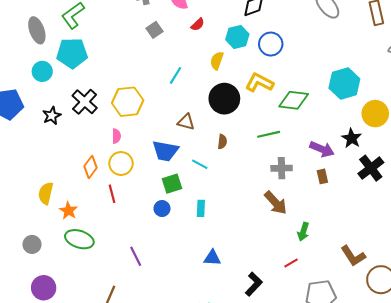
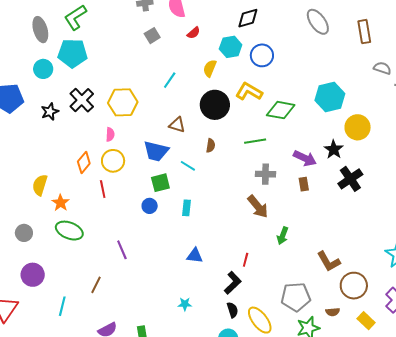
red line: (291, 263) -> (246, 260), moved, turned -48

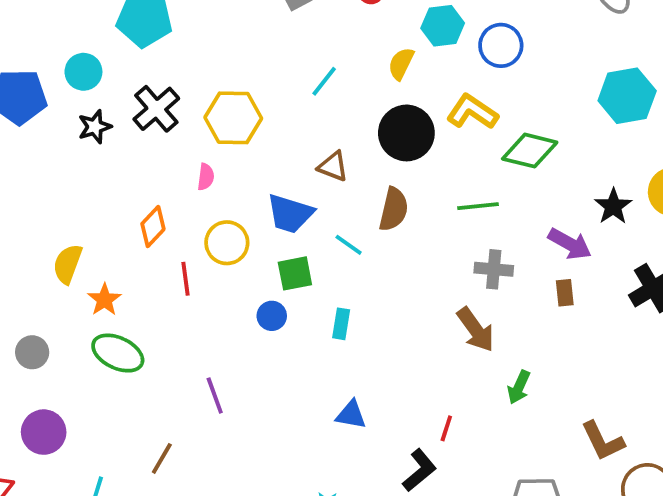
cyan circle: (43, 69) -> (83, 72), moved
cyan hexagon: (330, 97) -> (627, 96), moved
brown semicircle: (211, 146) -> (394, 209), size x1.6
black star: (334, 149) -> (613, 206), moved
yellow circle: (113, 161) -> (227, 243), moved

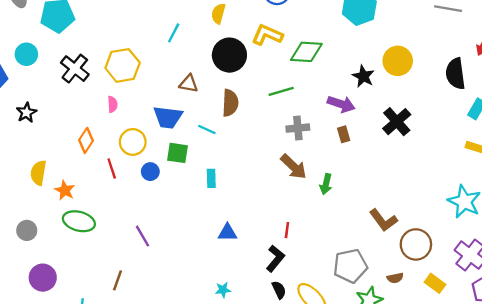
black star: (95, 127) -> (26, 113), moved
green square: (295, 273) -> (178, 153), turned 30
blue circle: (272, 316) -> (150, 172), moved
green arrow: (519, 387) -> (326, 184), moved

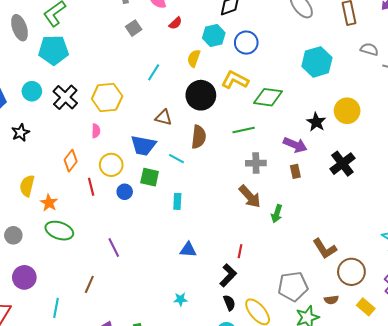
cyan circle: (26, 54) -> (32, 91), moved

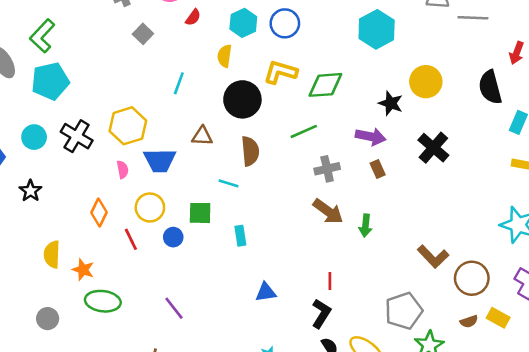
blue trapezoid: (143, 145) -> (160, 160), moved
brown semicircle: (331, 300) -> (469, 321), moved

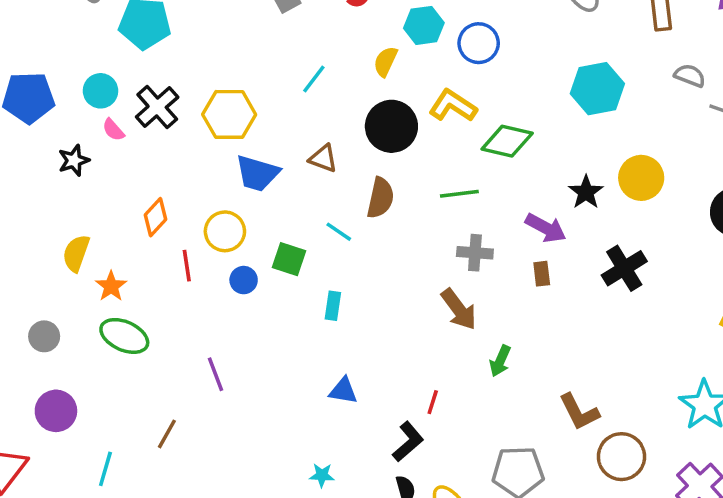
pink semicircle: (123, 170) -> (113, 130), moved, turned 132
green arrow: (365, 226) -> (500, 361), moved

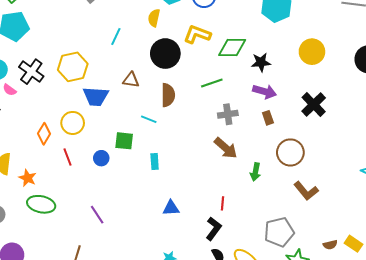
black star: (586, 192) -> (261, 62), moved, turned -30
yellow circle: (225, 231) -> (73, 123), moved
brown circle: (621, 457) -> (290, 152), moved

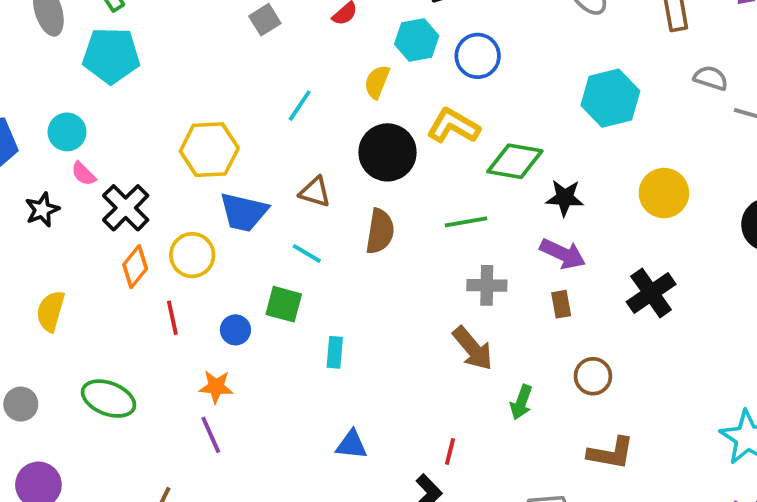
black cross: (31, 72) -> (126, 208), moved
cyan line: (149, 119) -> (307, 253), moved
brown circle: (290, 152) -> (593, 376), size x0.7
orange star: (28, 178) -> (216, 387), moved, turned -30
brown L-shape: (306, 191) -> (611, 453), turned -50

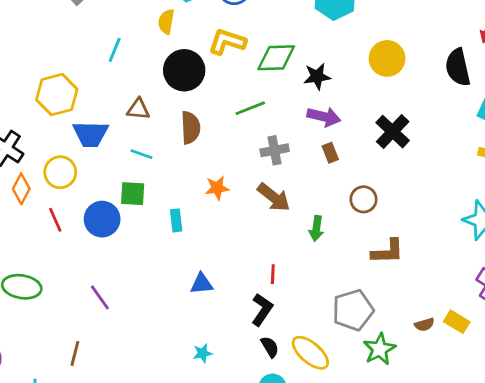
blue circle: (235, 330) -> (102, 219), size x1.6
orange star: (216, 387) -> (217, 188), moved

